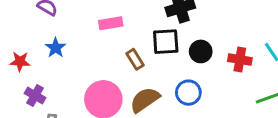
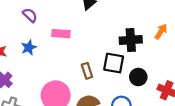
pink rectangle: (111, 23) -> (61, 34), moved

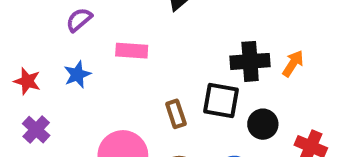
purple semicircle: (30, 15) -> (79, 20), turned -84
orange arrow: (161, 32) -> (293, 64), moved

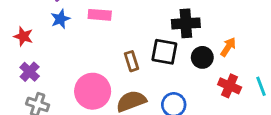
orange arrow: (293, 64) -> (228, 47), moved
blue star: (77, 74) -> (60, 19), moved
black circle: (263, 124) -> (202, 57), moved

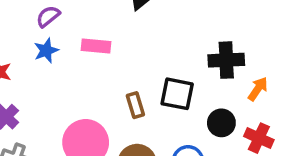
black cross: (186, 23) -> (226, 60), moved
black circle: (202, 57) -> (221, 123), moved

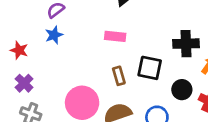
pink rectangle: (96, 46) -> (115, 36), moved

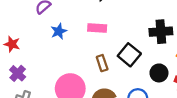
blue star: (54, 35) -> (59, 31), moved
black square: (150, 68) -> (129, 55), turned 30

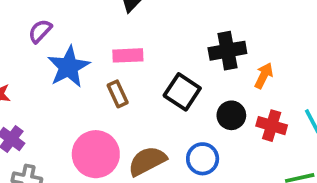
blue star: (59, 31) -> (69, 67), size x1.6
brown rectangle: (102, 63) -> (118, 94), moved

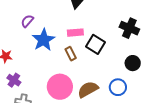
black cross: (227, 51) -> (129, 28), turned 36
black square: (182, 92) -> (96, 44), moved

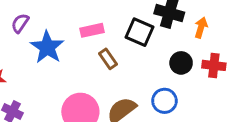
black square: (96, 44) -> (140, 32), moved
brown rectangle: (71, 54) -> (108, 59), moved

